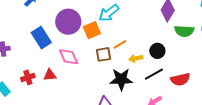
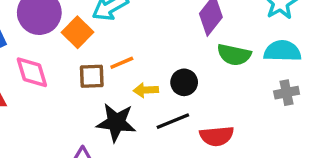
orange square: (92, 30) -> (77, 32), turned -30

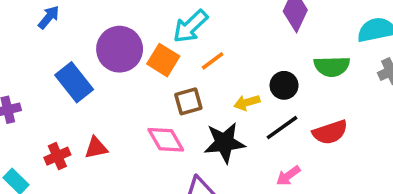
green semicircle: (234, 55) -> (332, 66), moved
orange line: (122, 63) -> (213, 61), moved
pink diamond: (32, 72) -> (166, 140), moved

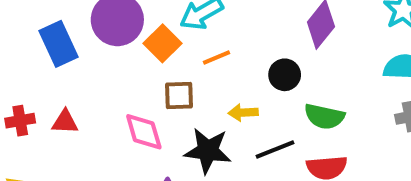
green semicircle: (332, 66) -> (324, 116), moved
black circle: (284, 85) -> (285, 75), moved

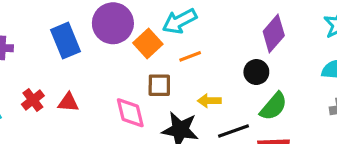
black circle: (285, 75) -> (256, 72), moved
green semicircle: (324, 116) -> (274, 106), turned -64
red cross: (20, 121) -> (33, 100), turned -30

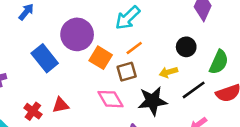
orange square: (148, 43) -> (101, 58), moved
orange line: (190, 56) -> (134, 48), moved
black circle: (256, 72) -> (186, 47), moved

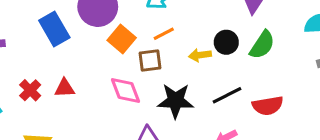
green semicircle: (219, 62) -> (262, 45), moved
yellow arrow: (168, 72) -> (200, 55), moved

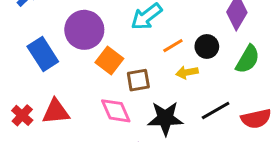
orange line: (164, 34) -> (173, 46), moved
black circle: (226, 42) -> (207, 46), moved
red triangle: (65, 88) -> (56, 112), size x1.4

